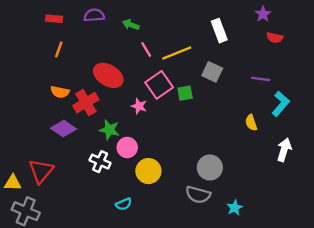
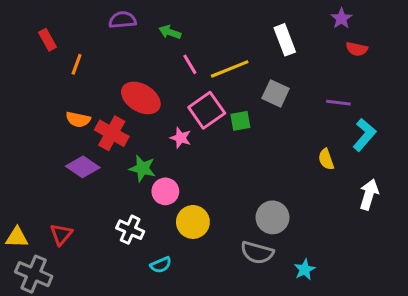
red rectangle: (54, 19) -> (47, 40), moved, turned 56
red cross: (86, 103) -> (112, 133), turned -30
white cross: (100, 162) -> (130, 230), moved
red triangle: (41, 171) -> (61, 234), moved, size x0.7

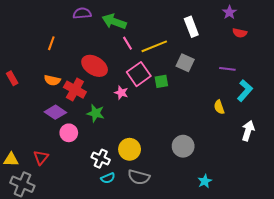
green arrow: (170, 32) -> (114, 22), size x1.6
red rectangle: (47, 40) -> (12, 78), moved
pink circle: (165, 191) -> (69, 133), moved
white cross: (130, 230) -> (101, 159), moved
gray semicircle: (257, 253) -> (139, 177), moved

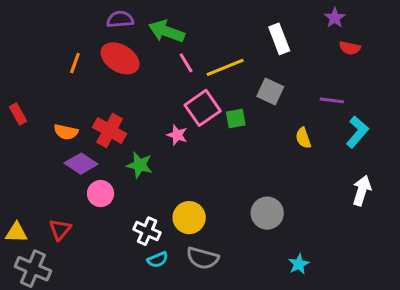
red ellipse: (95, 66) -> (120, 58), moved
orange semicircle: (52, 80) -> (66, 132), moved
yellow semicircle: (219, 107) -> (303, 138), moved

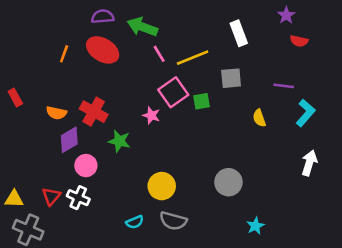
gray square: (270, 91) -> (231, 78), turned -30
purple diamond: (81, 164) -> (69, 140), turned -64
white cross: (147, 231) -> (78, 198), moved

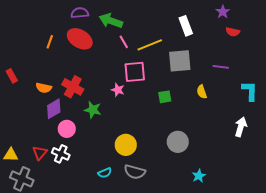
gray square: (231, 78) -> (180, 61), size x1.4
pink square: (173, 92) -> (135, 72), turned 30
green square: (201, 101) -> (165, 97), moved
cyan L-shape: (305, 113) -> (250, 91), moved, turned -40

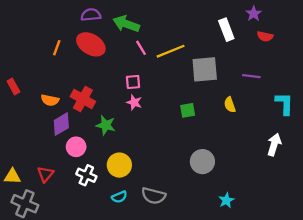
white rectangle: (186, 26) -> (226, 30), moved
pink square: (135, 72) -> (133, 82), moved, size x0.6
yellow circle: (126, 145) -> (119, 165), moved
white cross: (61, 154) -> (86, 175), moved

